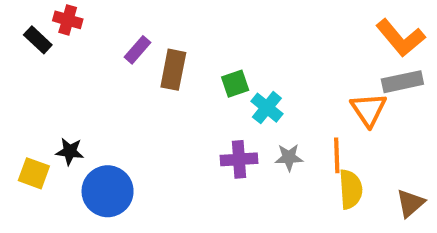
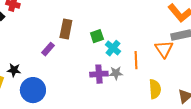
purple rectangle: (137, 50) -> (48, 49), moved
orange line: (337, 155) -> (136, 60), moved
gray star: (289, 157) -> (116, 73), moved

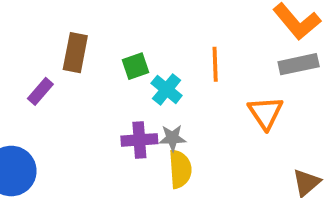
orange triangle: (164, 49) -> (266, 113), moved
orange line: (136, 60) -> (215, 64), moved
yellow semicircle: (155, 89) -> (180, 169), moved

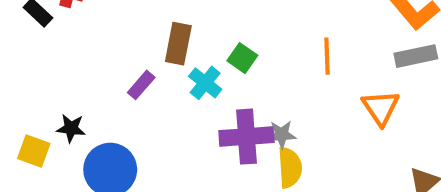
green square: (135, 66) -> (242, 58), turned -36
cyan cross: (167, 89) -> (205, 83), moved
purple cross: (139, 140) -> (246, 137), size x1.4

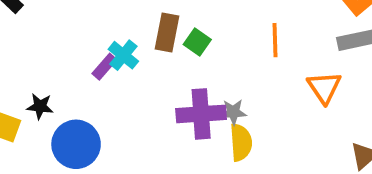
brown rectangle: (178, 44) -> (167, 32), moved
cyan cross: (205, 83) -> (123, 55), moved

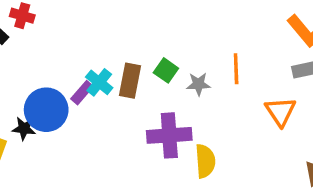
brown rectangle: (167, 32) -> (130, 81), moved
gray star: (233, 112) -> (198, 84), moved
blue circle: (76, 144) -> (46, 110), moved

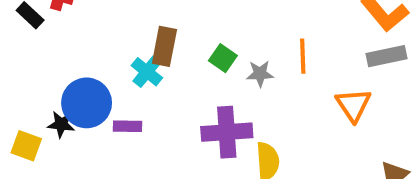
brown rectangle: (130, 81) -> (164, 46), moved
purple rectangle: (82, 93) -> (127, 126), moved, turned 50

